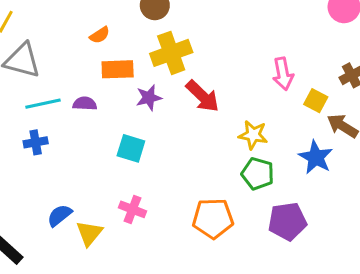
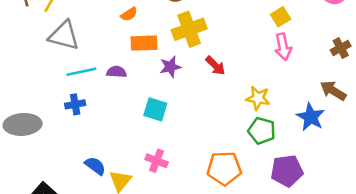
red arrow: (203, 96) -> (215, 66), size x0.7
yellow square: (316, 101) -> (281, 17), moved, turned 30
blue semicircle: (59, 215) -> (95, 166), turned 75

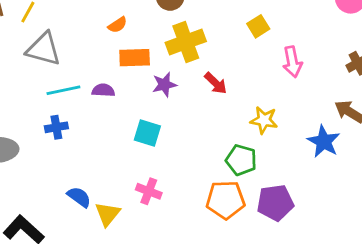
yellow square: (281, 17) -> (258, 26), moved
green pentagon: (262, 131) -> (241, 160), moved
purple pentagon: (287, 171) -> (275, 203), moved

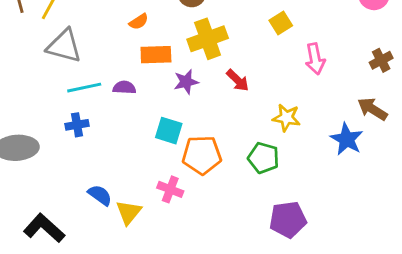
orange pentagon: (226, 200) -> (202, 155), moved
purple pentagon: (275, 203) -> (288, 220), moved

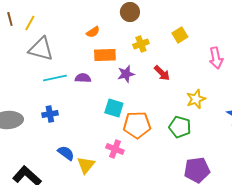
yellow square: (281, 23) -> (180, 35), moved
yellow cross: (208, 39) -> (141, 44), size x0.6
yellow star: (286, 118) -> (196, 99), turned -30
blue cross: (77, 125) -> (50, 114), moved

